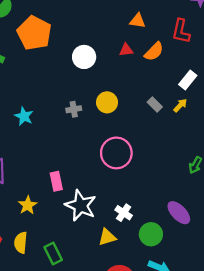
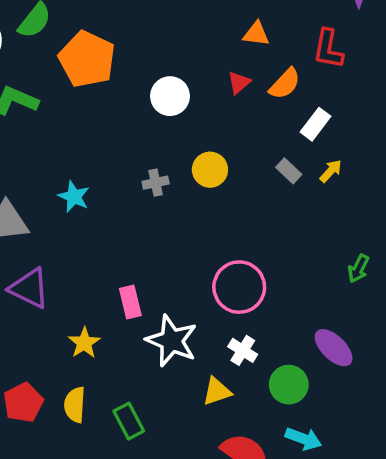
red triangle: (126, 50) -> (239, 83), turned -32
white rectangle: (188, 80) -> (315, 124), moved
pink circle: (116, 153) -> (239, 287), moved

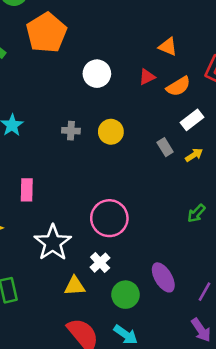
green arrow: (358, 269) -> (196, 213), moved
pink rectangle: (130, 302) -> (27, 190), moved

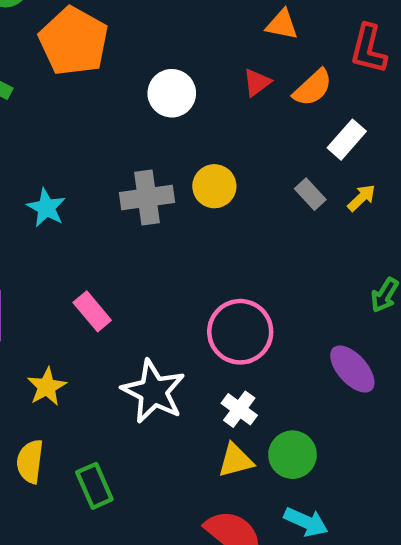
gray cross: (71, 131) -> (147, 197), size x1.6
pink rectangle: (27, 190) -> (92, 311), turned -30
purple ellipse: (163, 277) -> (352, 369), moved
yellow triangle: (75, 286) -> (236, 460), moved

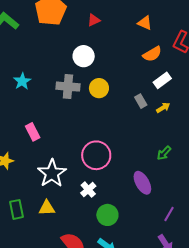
red triangle: (257, 82) -> (94, 20), moved
white circle: (172, 93) -> (84, 56), moved
yellow triangle: (236, 460) -> (47, 208), moved

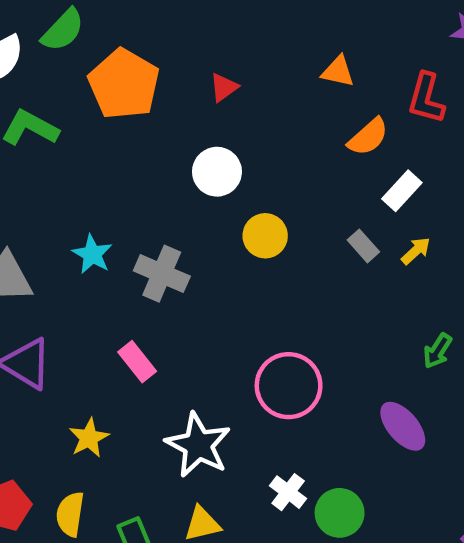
gray cross: (68, 87) -> (162, 274), moved, turned 30
white cross: (88, 190) -> (288, 492), moved

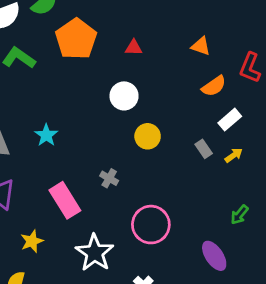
red triangle: (224, 87) -> (134, 48), turned 30
gray cross: (162, 274) -> (109, 178), moved, size x0.6
pink rectangle: (137, 362) -> (65, 200), size x1.5

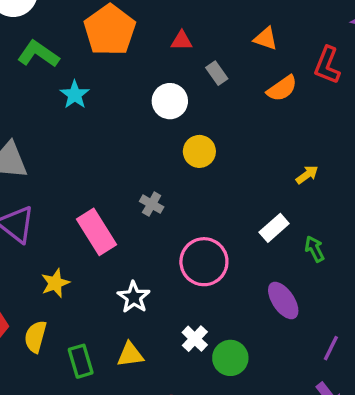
white rectangle: (230, 120) -> (274, 228), moved
cyan star: (46, 135) -> (75, 95), moved
gray rectangle: (204, 149) -> (217, 73), moved
green arrow: (239, 215) -> (315, 249), turned 114
white star: (95, 253) -> (134, 297), size x0.7

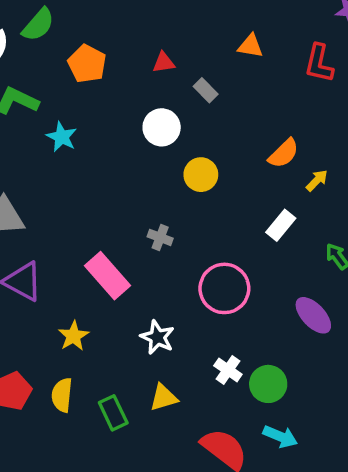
orange pentagon: (110, 30) -> (87, 64), size x0.7
orange semicircle: (282, 88) -> (284, 153), moved
white rectangle: (274, 228) -> (281, 225), moved

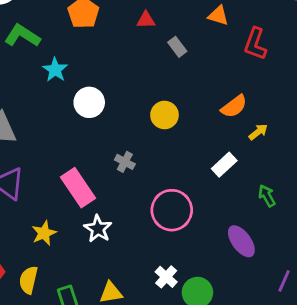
red L-shape: (319, 63) -> (255, 44), moved
white circle: (162, 127) -> (89, 102), moved
white star: (157, 337) -> (98, 229), moved

